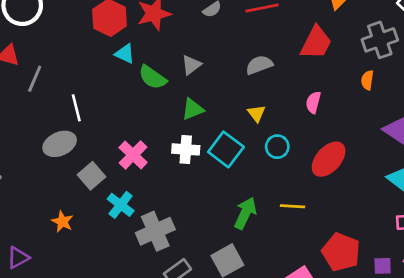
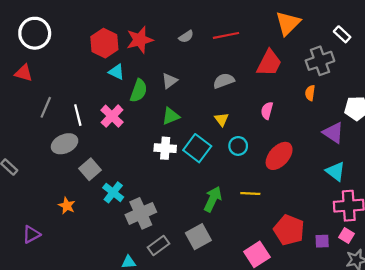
green semicircle: (152, 77) -> (139, 91), turned -105
gray line: (35, 79) -> (46, 107), moved
pink cross: (133, 155) -> (112, 116), moved

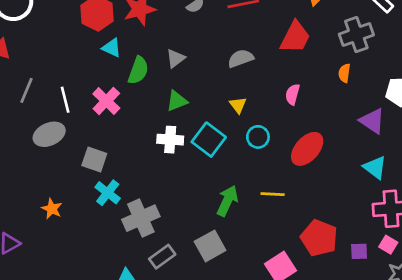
gray square: (90, 169) -> (94, 160), moved, turned -30

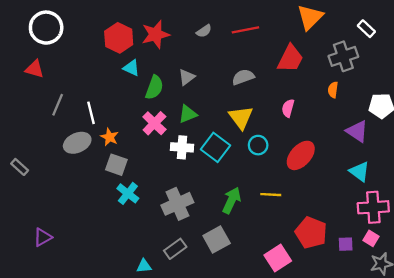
pink cross: (106, 101) -> (154, 123), moved
yellow triangle: (238, 105) -> (241, 117), size x1.6
orange star: (52, 209) -> (109, 137), moved
gray cross: (141, 218) -> (177, 204), moved

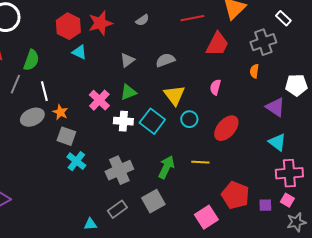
red line: (245, 30) -> (192, 18), moved
gray semicircle: (243, 77) -> (165, 60), moved
green semicircle: (154, 87) -> (31, 60), moved

